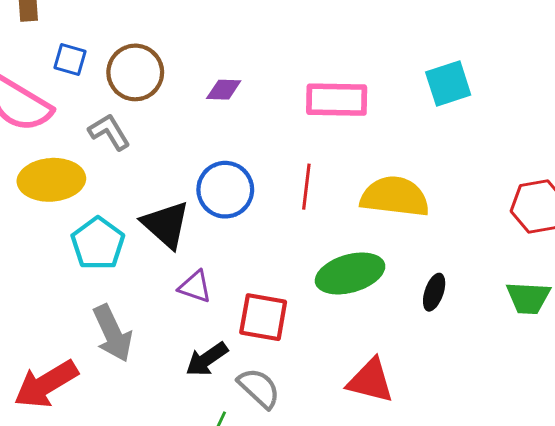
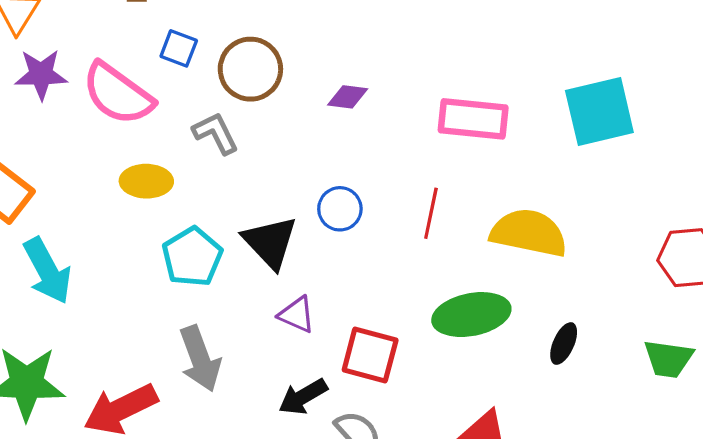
cyan square: (448, 84) -> (599, 111), size x1.4
yellow ellipse: (51, 180) -> (146, 181), size x0.7
blue circle: (225, 190) -> (340, 209), size x0.7

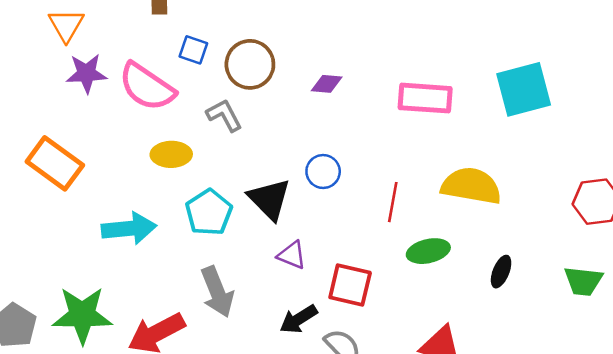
red line: (431, 213) -> (393, 202), moved
cyan arrow: (47, 271) -> (129, 228), moved, turned -66
green ellipse: (471, 315) -> (428, 251), size x0.7

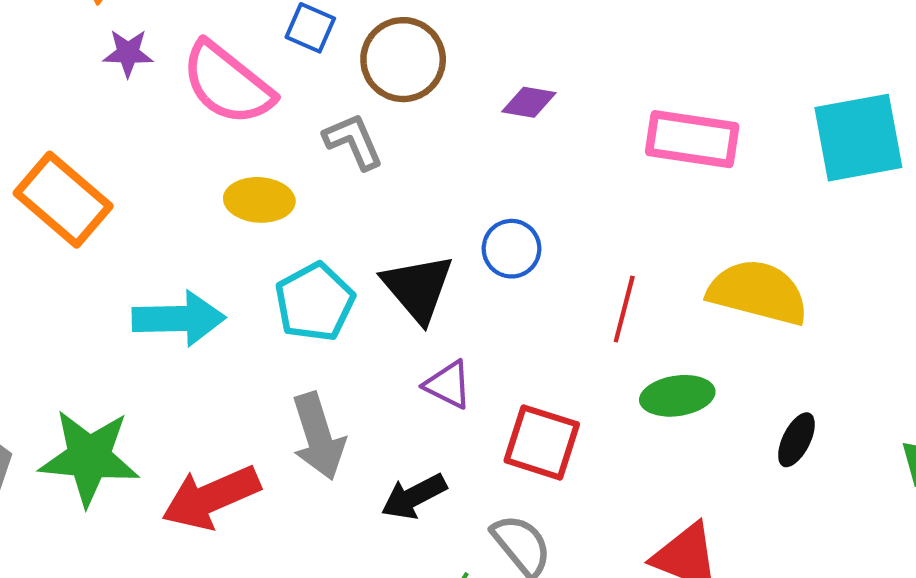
purple star: (86, 73) -> (128, 53), size x0.7
black arrow: (299, 319) -> (414, 496), moved

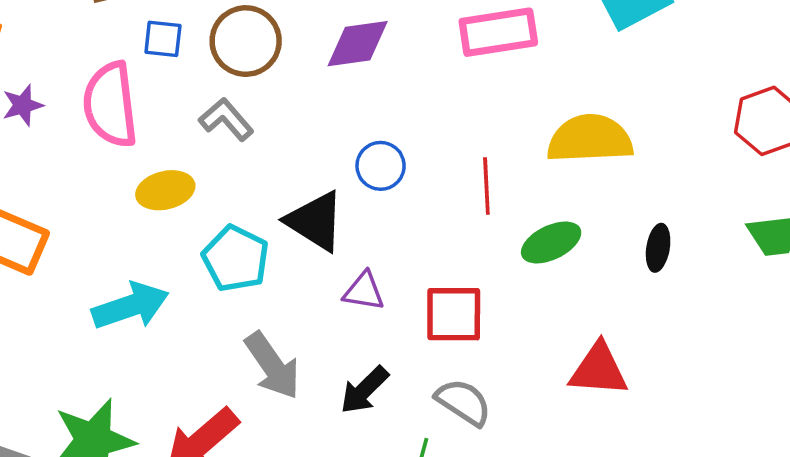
pink semicircle: (227, 84) -> (110, 105), turned 62
purple diamond: (529, 102) -> (358, 44), size x1.5

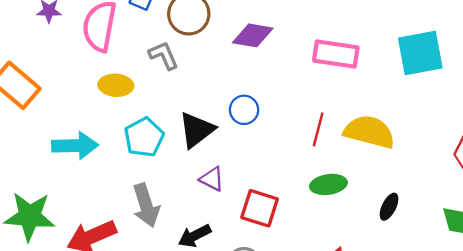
red line: (486, 186) -> (318, 129), moved
black triangle: (315, 221) -> (196, 130), turned 33

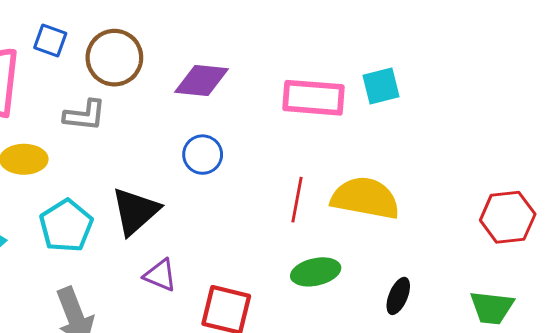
cyan square: (420, 53) -> (381, 86), moved, size x0.6
gray L-shape: (164, 55) -> (85, 115), turned 124
blue circle: (244, 110) -> (203, 155), moved

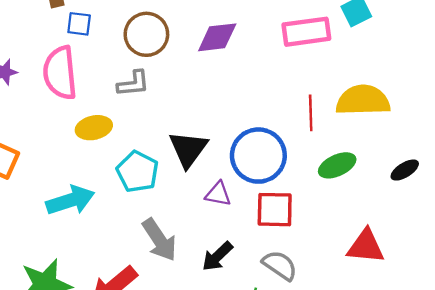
blue square: (50, 41) -> (79, 24), moved
blue circle: (203, 155) -> (258, 156), moved, size x1.8
black ellipse: (398, 296) -> (405, 170), turned 48

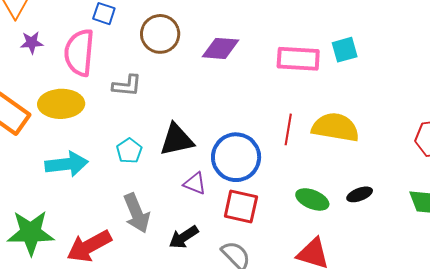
gray L-shape: (133, 84) -> (127, 86), moved
yellow ellipse: (94, 128) -> (61, 104), moved, size x1.4
black triangle: (188, 149) -> (177, 140), turned 30
green ellipse: (337, 165) -> (312, 199), moved, turned 36
cyan pentagon: (137, 172) -> (129, 151), size x0.7

